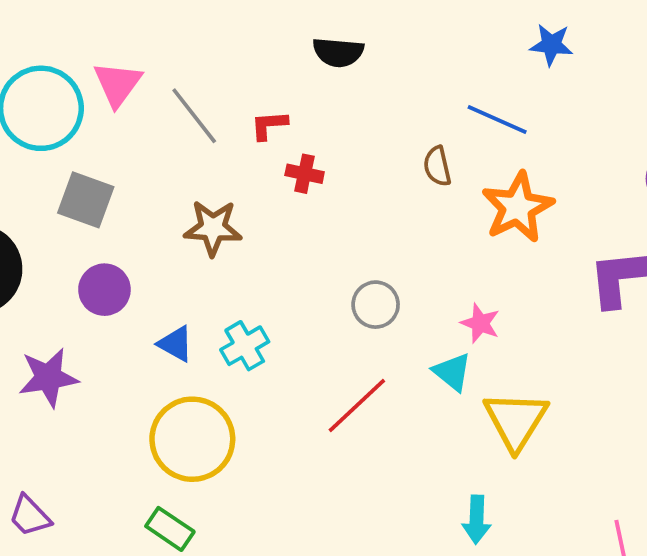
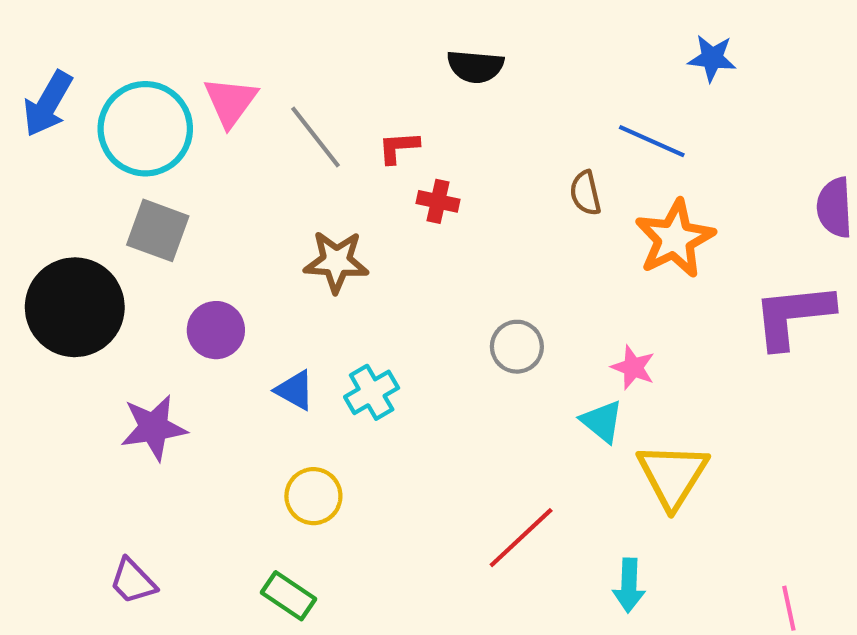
gray square: (86, 200) -> (158, 230), moved
red line: (357, 406) -> (521, 538), moved
yellow circle: (192, 439) -> (313, 496), size x0.6

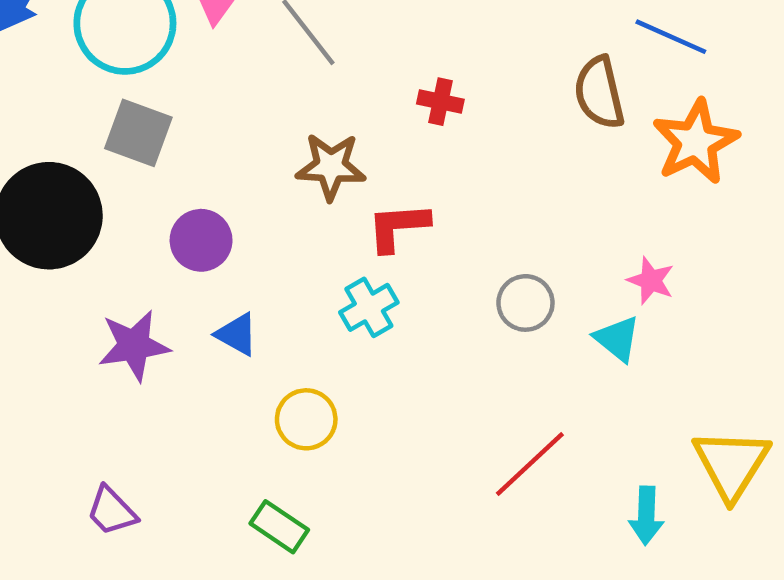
red L-shape: (399, 147) -> (398, 227), moved, size x1.4
brown semicircle: (585, 193) -> (599, 93), size x1.5
gray circle: (517, 347) -> (525, 303), moved
blue triangle: (295, 390) -> (237, 334), moved
yellow triangle: (673, 475) -> (731, 464), moved

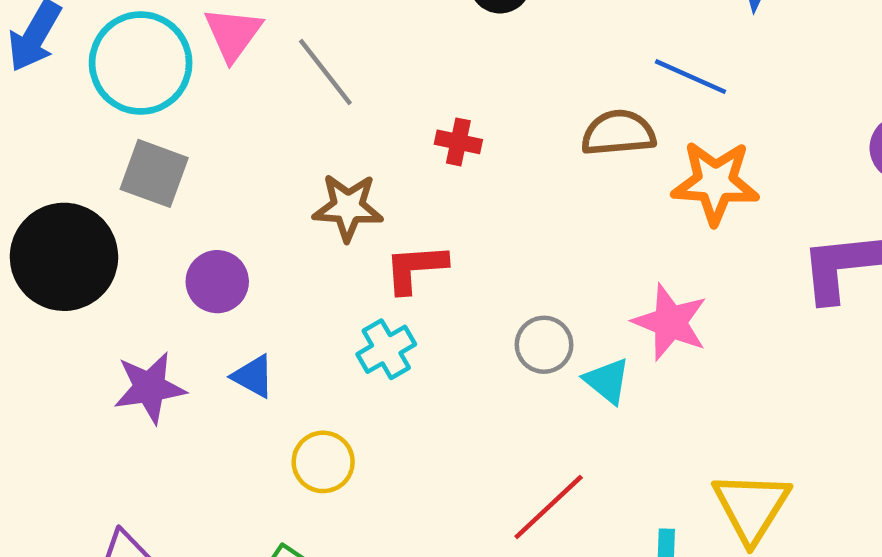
brown semicircle: (599, 93) -> (618, 133), turned 98
orange star: (696, 142) -> (715, 182), turned 30
pink star: (651, 281) -> (670, 322), size x1.6
cyan triangle: (617, 339) -> (607, 381), moved

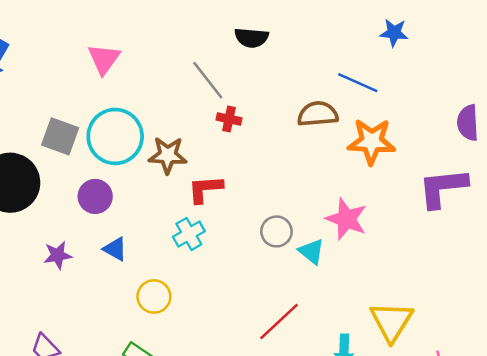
cyan circle: (141, 63) -> (115, 136), moved
gray line: (325, 72) -> (208, 80), moved
purple star: (150, 388) -> (58, 255), size x0.7

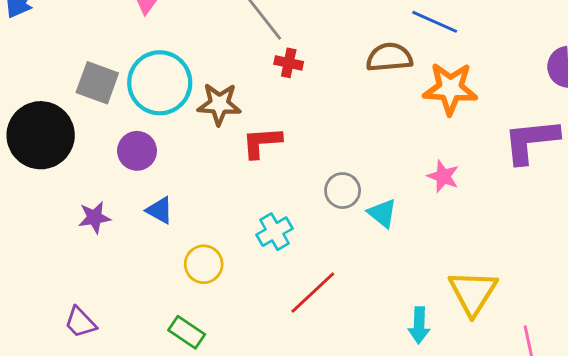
pink star: (346, 219) -> (443, 176), moved, size x0.7
cyan cross: (189, 234) -> (275, 232), moved
red line: (279, 321) -> (313, 293), moved

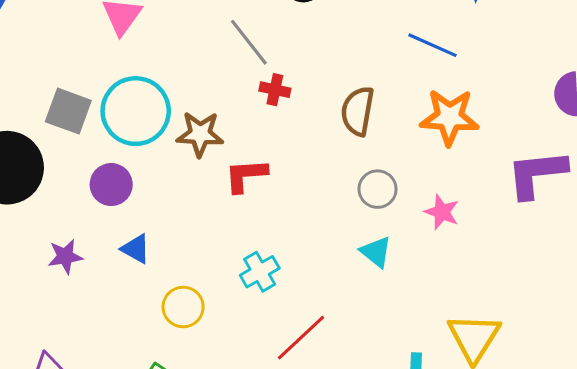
brown semicircle: (389, 57) -> (358, 111), moved, turned -75
gray circle: (343, 191) -> (377, 189), moved

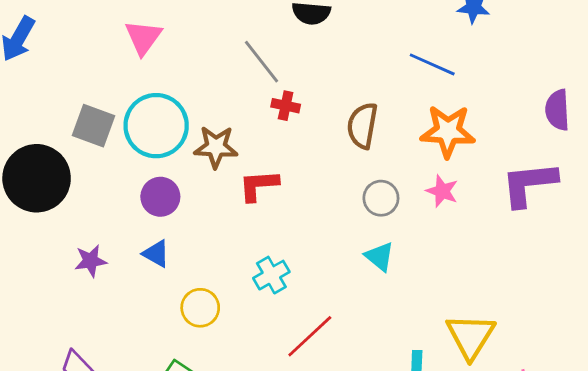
purple circle: (111, 185) -> (160, 197), moved
pink star: (442, 212) -> (442, 191), moved

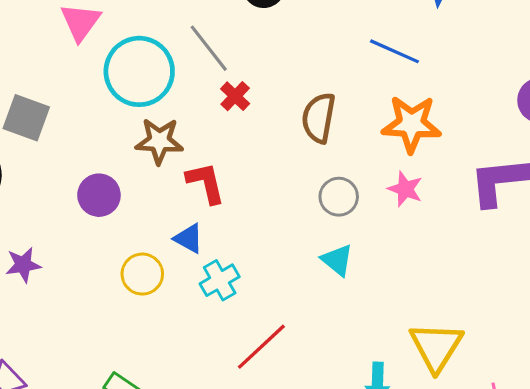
red cross: (286, 106) -> (235, 96), turned 32
cyan circle: (156, 126) -> (139, 71), moved
red L-shape: (259, 185) -> (206, 183), turned 81
blue triangle: (156, 254) -> (189, 238), moved
yellow circle: (200, 308) -> (142, 274), moved

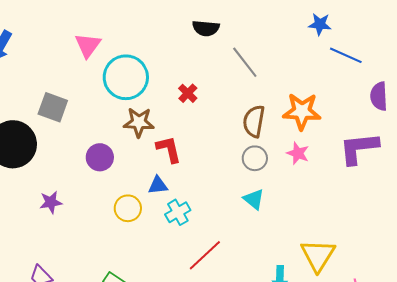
gray line: (209, 48) -> (245, 62), moved
blue line: (394, 51) -> (346, 55), moved
brown semicircle: (319, 118) -> (254, 121), moved
blue triangle: (189, 238) -> (158, 185), turned -35

